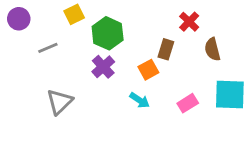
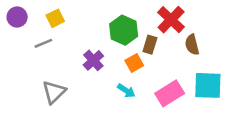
yellow square: (74, 14) -> (55, 18), moved
red cross: (189, 22) -> (171, 20), size x1.5
green hexagon: (108, 33) -> (124, 30), moved
pink rectangle: (188, 103) -> (170, 93), size x1.5

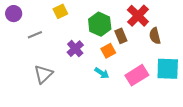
yellow square: (55, 18) -> (60, 11), moved
brown rectangle: (150, 45) -> (121, 36), turned -40

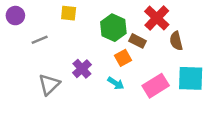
yellow square: (60, 11) -> (69, 13), turned 32
brown rectangle: (121, 36) -> (137, 41), turned -40
purple cross: (75, 49) -> (82, 69), moved

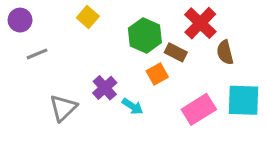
yellow square: (69, 13) -> (88, 17), turned 35
gray line: (40, 40) -> (37, 54), moved
cyan arrow: (116, 83) -> (133, 106), moved

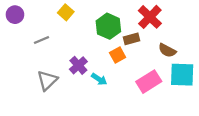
brown rectangle: (176, 52) -> (131, 39), turned -42
brown semicircle: (225, 52) -> (167, 50), moved, turned -48
gray line: (37, 54) -> (41, 40), moved

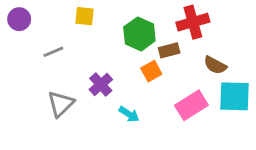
yellow square: (66, 12) -> (84, 16), turned -35
red cross: (150, 17) -> (193, 22), turned 30
cyan arrow: (99, 79) -> (129, 114), moved

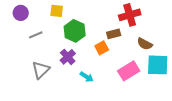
purple circle: (19, 19) -> (21, 13), moved
green hexagon: (139, 34) -> (75, 31), moved

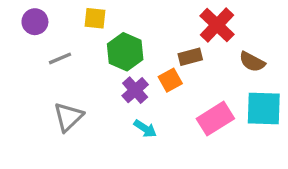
red cross: (130, 15) -> (217, 25), turned -30
brown semicircle: (145, 44) -> (252, 62), moved
purple cross: (68, 57) -> (135, 90), moved

